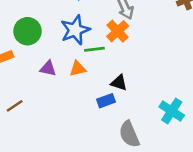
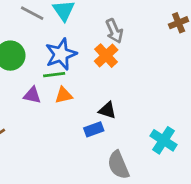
green line: (94, 49) -> (54, 75), moved

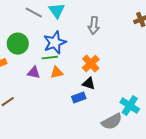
gray arrow: (114, 31) -> (94, 26), turned 30
orange cross: (106, 56) -> (91, 64), moved
gray semicircle: (118, 165) -> (112, 122), moved, turned -95

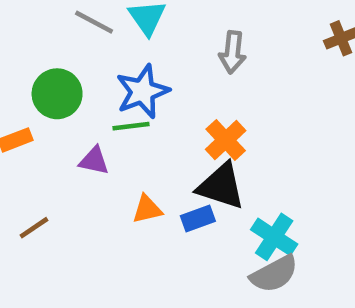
orange triangle: (57, 73) -> (147, 209), moved
black triangle: (89, 84) -> (221, 186), size x1.6
cyan cross: (130, 106) -> (274, 237), moved

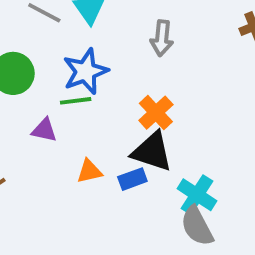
gray semicircle: (274, 274) -> (197, 226), turned 90

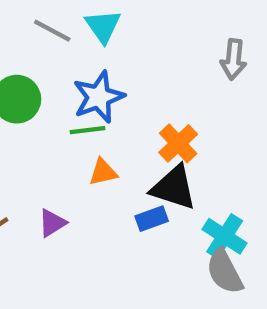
gray arrow: (162, 38) -> (233, 59), moved
purple triangle: (44, 130) -> (52, 223), moved, turned -44
orange triangle: (89, 171) -> (103, 172), moved

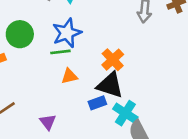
purple triangle: (52, 223) -> (48, 122), moved, turned -36
cyan cross: (225, 236) -> (125, 113), moved

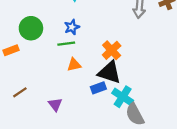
blue star: (67, 33) -> (72, 27), size x0.6

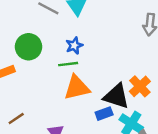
orange cross: (112, 50) -> (140, 86), moved
orange triangle: (74, 65) -> (77, 88), size x1.6

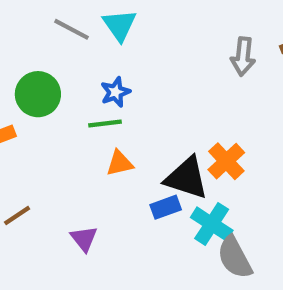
orange triangle: (77, 88) -> (120, 163), size x0.6

